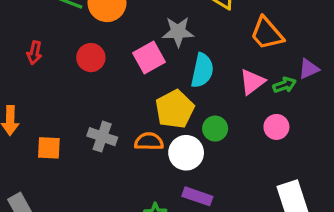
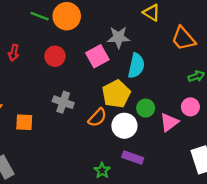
pink triangle: (252, 82) -> (169, 122), moved
gray cross: (102, 137) -> (63, 102), moved
orange semicircle: (149, 141) -> (97, 117), turned 132

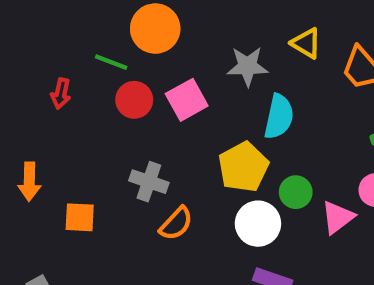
yellow triangle: (152, 13) -> (306, 43), moved
green line: (40, 16) -> (111, 62), moved
pink square: (97, 56) -> (187, 100), moved
orange semicircle: (97, 117) -> (176, 224), moved

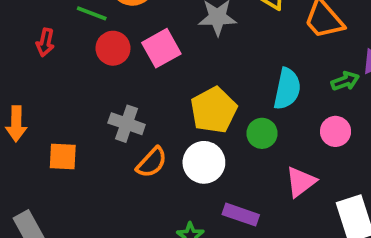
cyan semicircle: (279, 117) -> (287, 89), moved
pink triangle: (338, 217) -> (301, 182), moved
white circle: (258, 224) -> (204, 162), moved

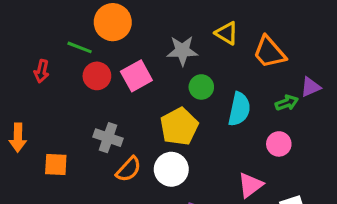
green circle: (262, 133) -> (201, 87), moved

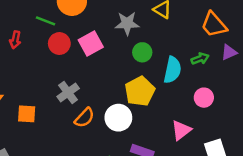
orange trapezoid: (269, 52) -> (214, 25), moved
green arrow: (287, 103) -> (200, 59), moved
yellow pentagon: (179, 127) -> (140, 91), moved
gray cross: (108, 138) -> (68, 93), turned 35

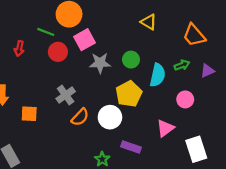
gray star: (127, 23) -> (100, 63), moved
pink square: (91, 44) -> (84, 40), moved
purple triangle: (229, 52) -> (207, 71), moved

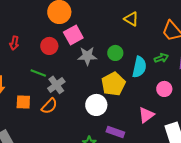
green line: (46, 32) -> (38, 73), moved
orange semicircle: (80, 117) -> (49, 106), moved

